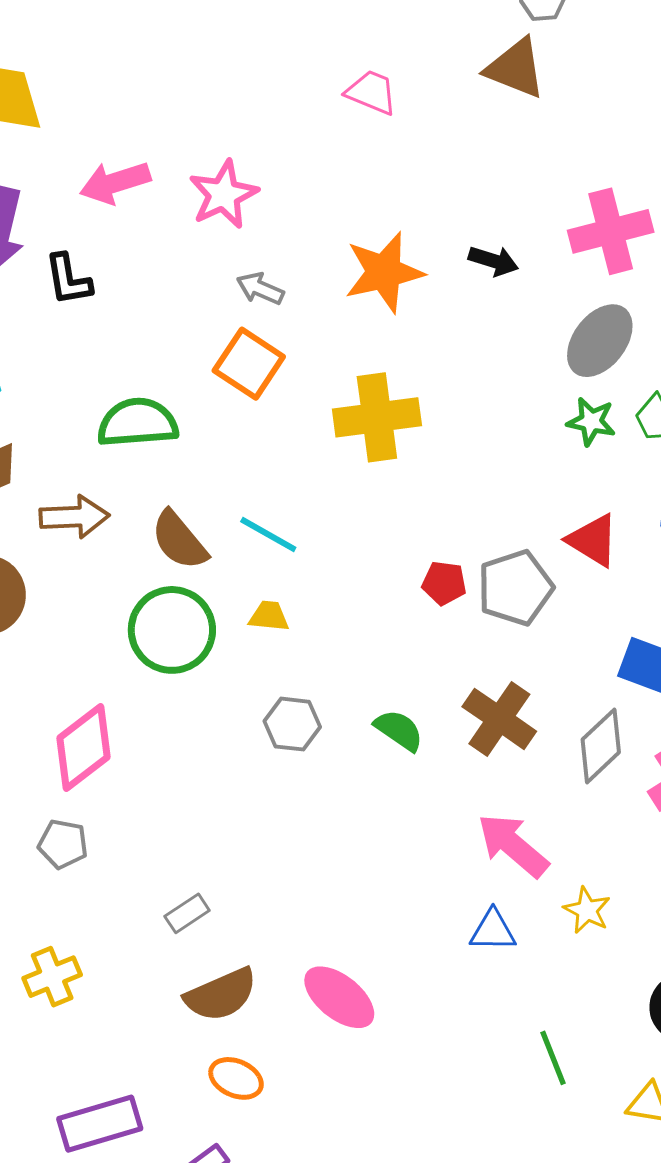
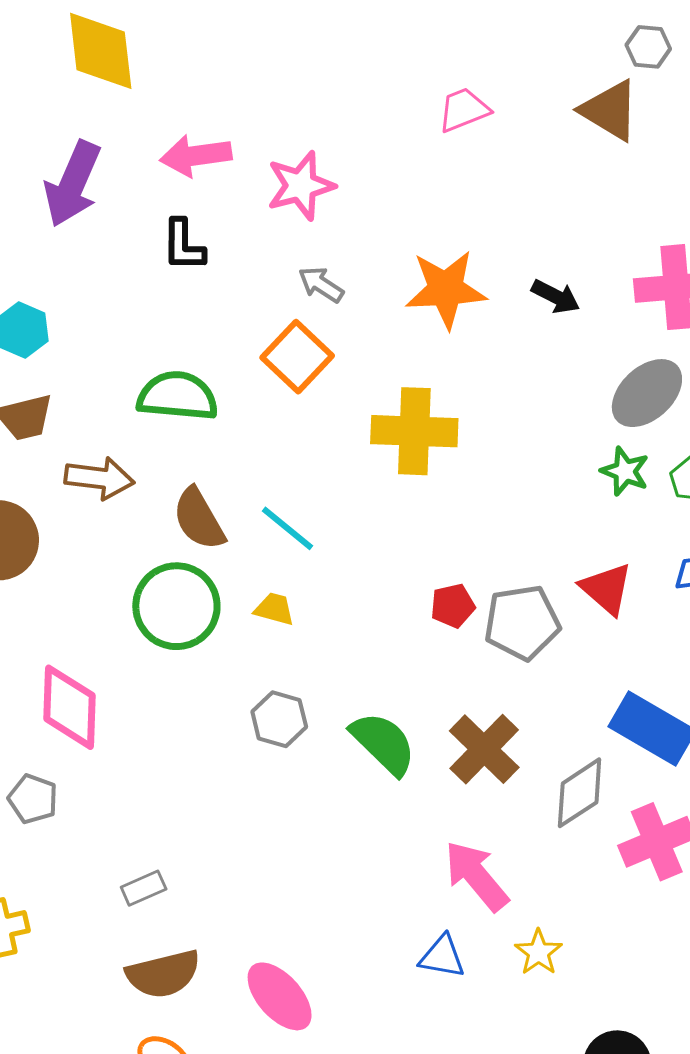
pink trapezoid: (371, 92) -> (464, 110), turned -54
black L-shape: (68, 279) -> (183, 245), moved
red pentagon: (444, 583) -> (453, 606), turned -30
green semicircle: (399, 730) -> (383, 743), size x1.4
pink diamond: (83, 748) -> (70, 707), turned -60

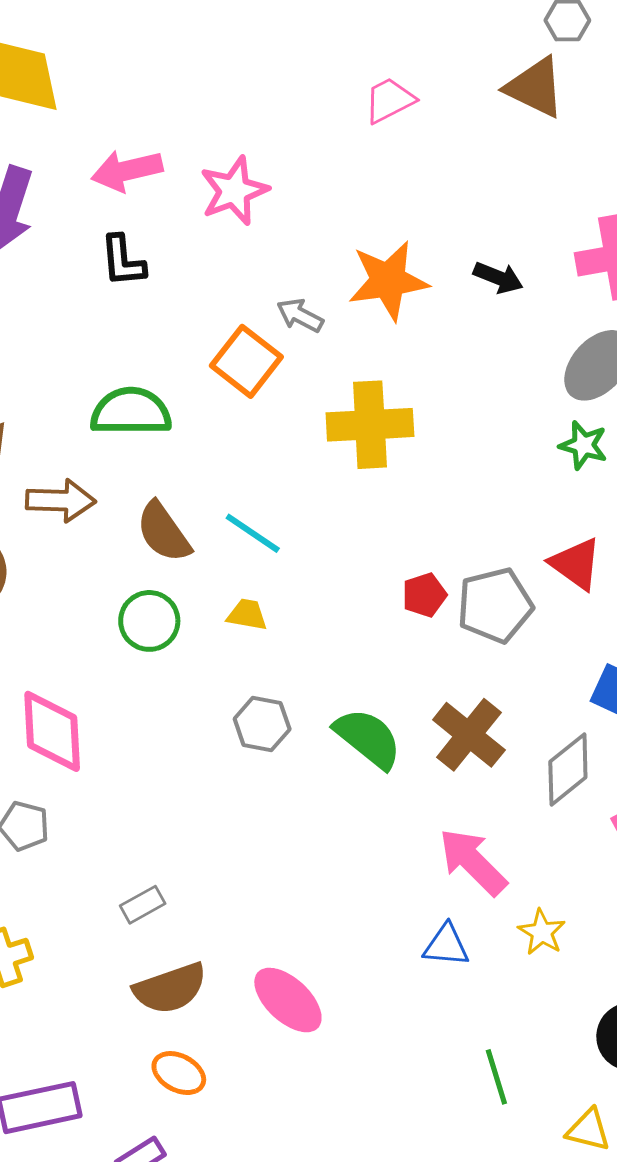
gray arrow: (321, 284) -> (300, 315), moved
green circle: (176, 606) -> (149, 621), size x0.7

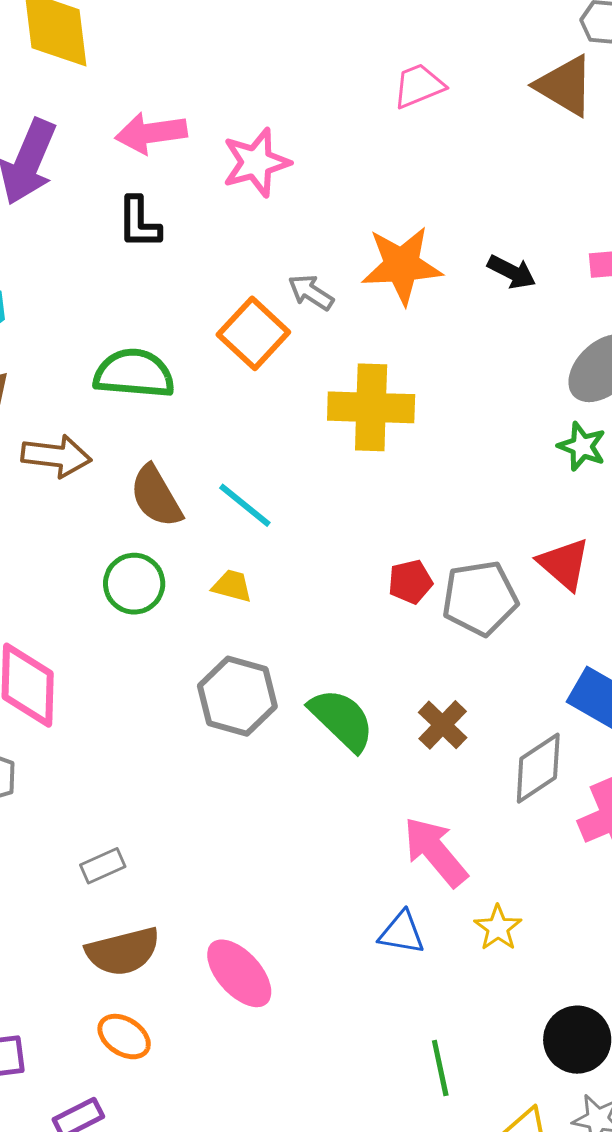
gray hexagon: (262, 724) -> (237, 696), size x1.4
brown cross: (469, 735) -> (443, 725), size x0.7

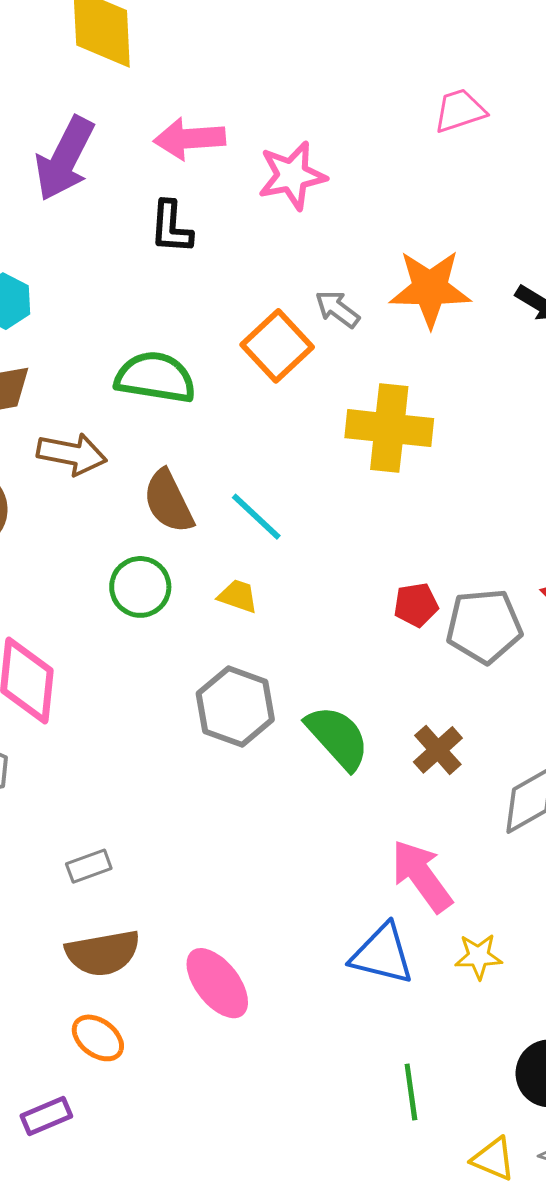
yellow star: (498, 928) -> (479, 956), turned 30
blue triangle: (402, 933) -> (382, 954), size x1.4

